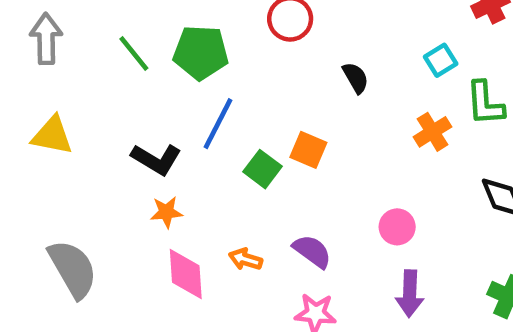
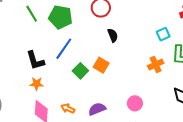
black semicircle: (356, 78) -> (113, 35), moved
black L-shape: (156, 159) -> (35, 60), turned 35
purple semicircle: (312, 251) -> (97, 109), turned -66

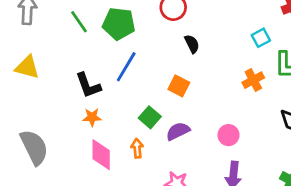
green square: (80, 71) -> (150, 117), moved
orange arrow: (68, 109) -> (137, 148), turned 64
purple semicircle: (97, 109) -> (178, 131), moved

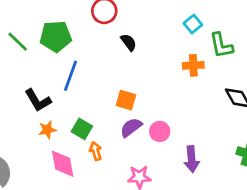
orange cross: (253, 80) -> (193, 65), turned 36
orange square: (179, 86) -> (126, 100), moved
green square: (150, 117) -> (82, 129), moved
pink circle: (229, 135) -> (160, 131), moved

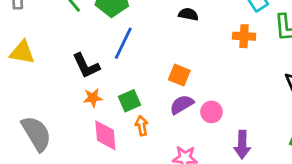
black semicircle: (129, 42) -> (188, 14), turned -48
orange cross: (193, 65) -> (244, 36), moved
green square: (82, 129) -> (129, 101), turned 30

